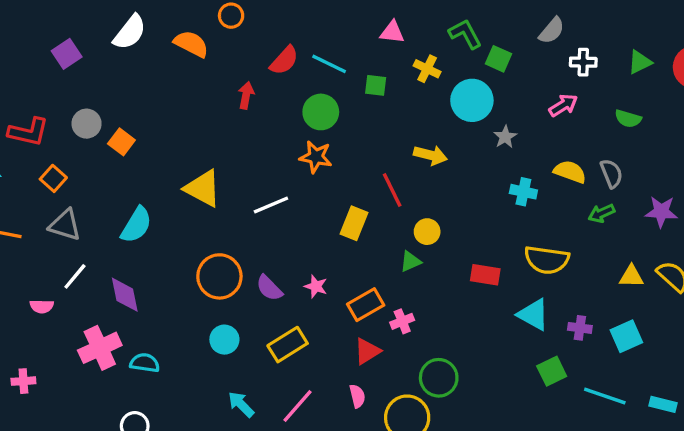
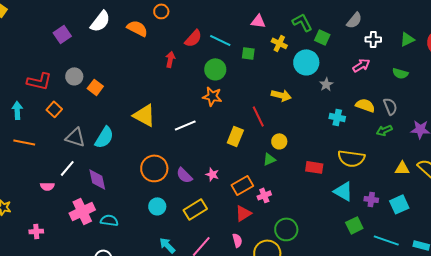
gray triangle: (65, 225) -> (75, 137), moved

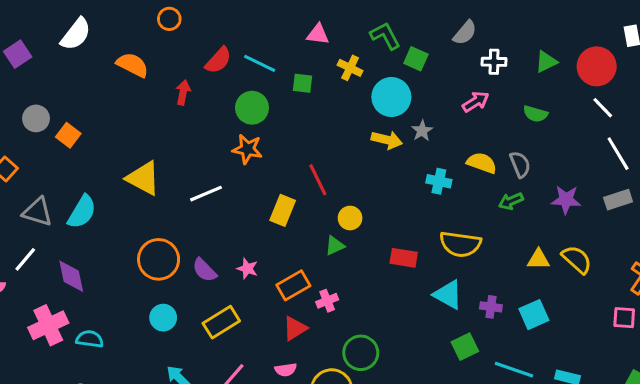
orange semicircle: (137, 28) -> (133, 65), moved
yellow arrow: (281, 95) -> (387, 140), moved
pink semicircle: (237, 240) -> (286, 370), turned 96

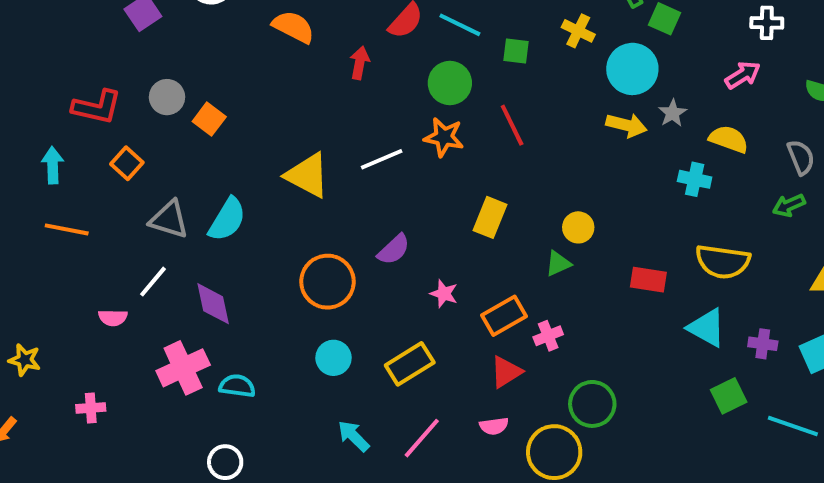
yellow semicircle: (482, 163) -> (729, 139), moved
red line: (318, 180) -> (512, 125), moved
white line: (206, 194) -> (382, 159), moved
purple semicircle: (205, 270) -> (394, 250), moved, turned -88

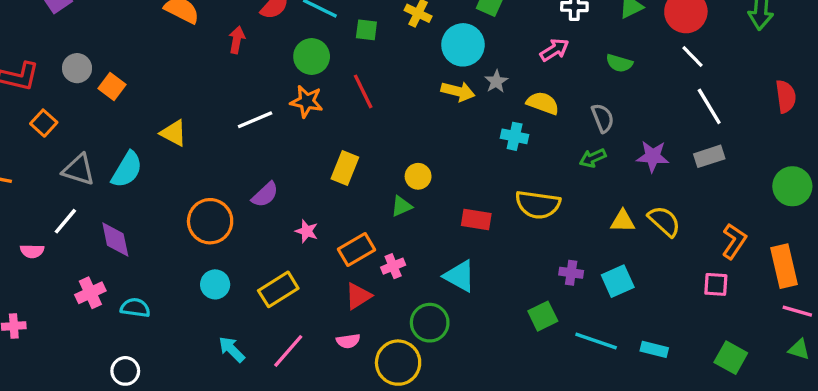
yellow triangle: (307, 175) -> (174, 133), moved, size x0.7
cyan triangle: (707, 328) -> (460, 276), moved
pink cross: (183, 368) -> (90, 293), size x0.7

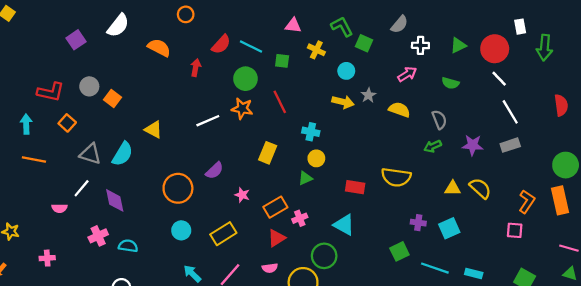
cyan circle: (463, 45) -> (346, 71), size x0.6
cyan cross: (515, 136) -> (311, 132), moved
orange rectangle: (784, 266) -> (560, 200), moved

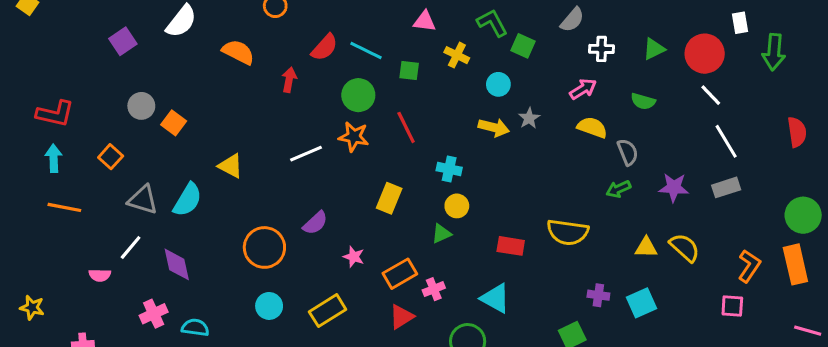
red L-shape: (51, 92) -> (55, 114), moved
yellow semicircle: (399, 110) -> (592, 127), moved

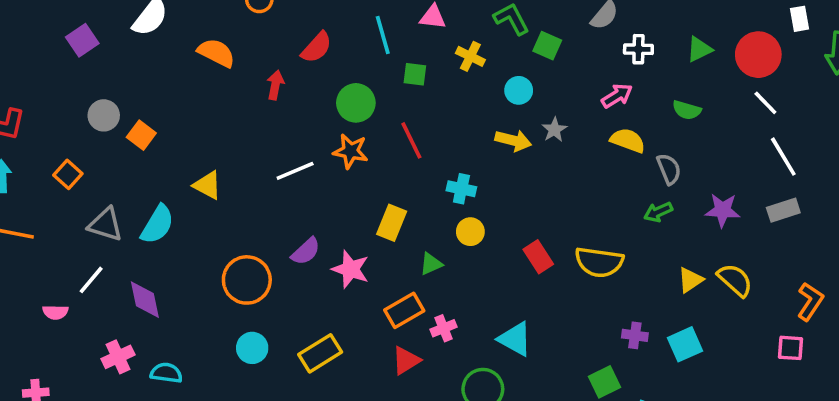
cyan line: (366, 51) -> (383, 35), moved, turned 48
green triangle: (441, 234) -> (431, 264), moved
red rectangle: (511, 246) -> (538, 257), moved, turned 48
yellow triangle: (646, 247) -> (690, 280), turned -35
pink star: (354, 257) -> (351, 269), moved, size x1.5

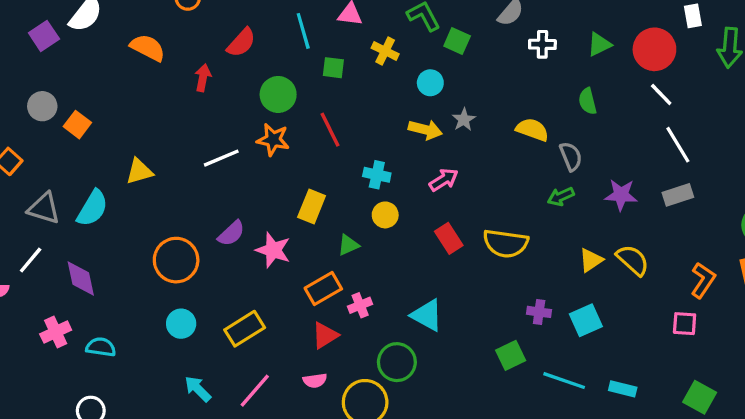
purple square: (82, 40) -> (44, 36), moved
pink arrow: (617, 96) -> (444, 180), moved
green semicircle: (687, 110) -> (588, 101), turned 60
yellow triangle: (207, 185) -> (139, 171), turned -44

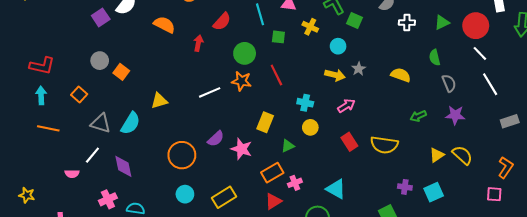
gray semicircle: (571, 156) -> (449, 83), moved
gray rectangle: (678, 195) -> (510, 121), moved

